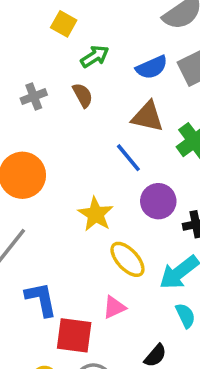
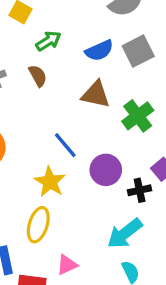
blue line: (128, 158) -> (65, 145), moved
yellow ellipse: (127, 259) -> (38, 225), moved, turned 60

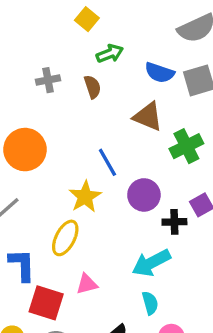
blue semicircle: (99, 51) -> (160, 73), turned 32

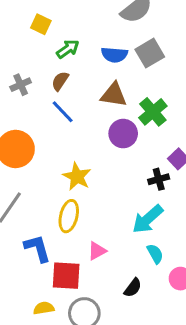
brown semicircle: (93, 87) -> (60, 81), turned -114
blue line: (107, 162) -> (63, 112), moved
purple circle: (144, 195) -> (123, 134), moved

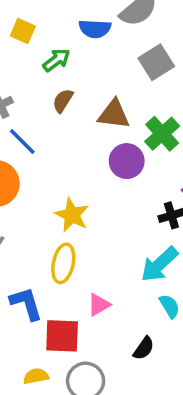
blue semicircle: (114, 55) -> (95, 29), moved
brown semicircle: (60, 81) -> (63, 101), moved
blue line: (63, 112) -> (22, 141), moved

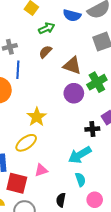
blue line: (22, 141) -> (18, 70), turned 36
yellow ellipse: (63, 263) -> (26, 143), turned 30
black semicircle: (144, 348) -> (61, 200), turned 144

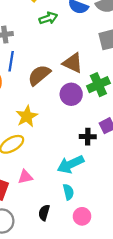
brown semicircle: (45, 52) -> (39, 75), moved, size x1.5

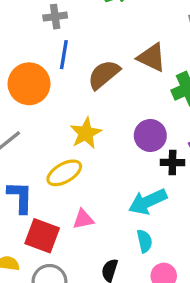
purple circle: (71, 94) -> (150, 136), moved

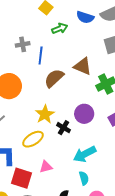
blue line: (64, 55) -> (41, 55), moved
black cross: (172, 162) -> (64, 128), moved, turned 32

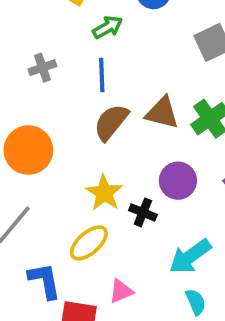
blue line: (41, 55) -> (102, 75), moved
brown triangle: (83, 66) -> (162, 113), moved

